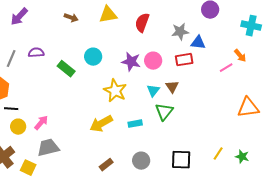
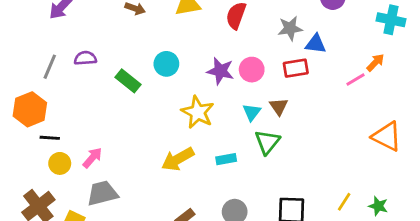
orange arrow: (240, 56) -> (375, 62), turned -96
orange triangle: (248, 108) -> (387, 136), turned 35

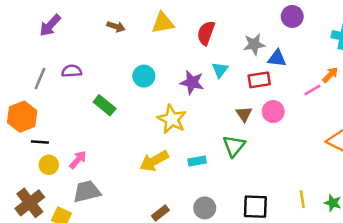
pink circle: (252, 70) -> (273, 112), moved
green rectangle: (128, 81) -> (105, 105), moved
cyan triangle: (252, 112) -> (220, 70), moved
yellow line: (344, 202) -> (302, 199), turned -42

